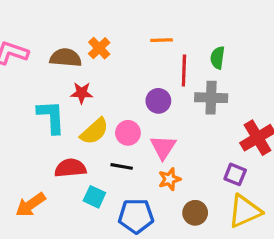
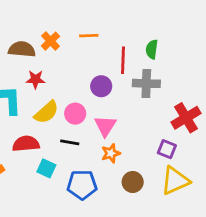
orange line: (162, 40) -> (89, 36), moved

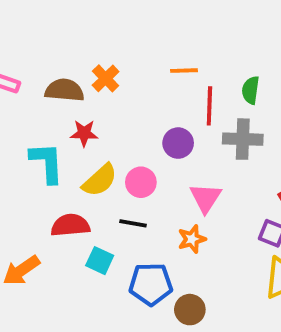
orange line: (89, 36) -> (184, 71), moved
pink triangle: (105, 126) -> (206, 198), moved
brown circle: (133, 182) -> (190, 310), moved

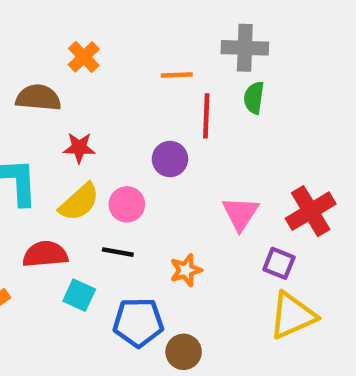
orange cross: (106, 78) -> (84, 57), moved
red star: (84, 133) -> (79, 148), moved
gray cross: (243, 139) -> (245, 48), moved
pink triangle: (206, 198) -> (240, 213), moved

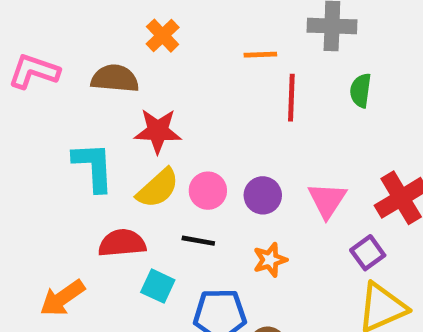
green semicircle: (254, 98) -> (361, 90), moved
red star: (79, 148) -> (158, 131), size x1.4
purple circle: (170, 159) -> (263, 195), moved
purple square: (279, 263) -> (368, 253), turned 32

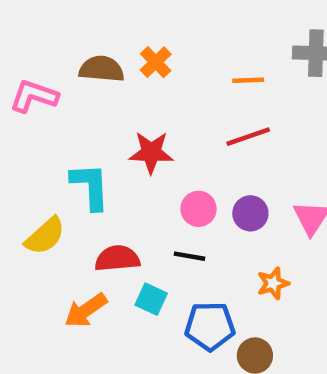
brown semicircle: (115, 78) -> (102, 69), moved
red line: (291, 98) -> (248, 137), moved, turned 69
yellow semicircle: (158, 188) -> (45, 236), moved
orange star: (270, 260) -> (273, 283), moved
orange arrow: (62, 298) -> (86, 310), moved

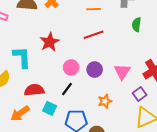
red star: (151, 152) -> (50, 42), turned -30
black line: (190, 256) -> (67, 89), turned -64

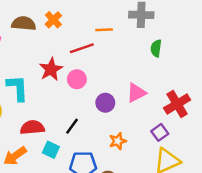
red line: (94, 35) -> (82, 48), moved
pink circle: (71, 67) -> (77, 79), moved
pink triangle: (122, 72) -> (136, 93), moved, turned 30

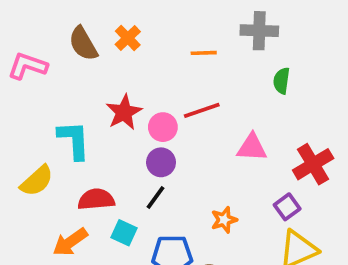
brown semicircle: (24, 24) -> (83, 44), turned -125
red line: (82, 48) -> (202, 110), moved
pink triangle: (136, 93) -> (252, 147), turned 30
purple circle: (105, 103) -> (161, 162), moved

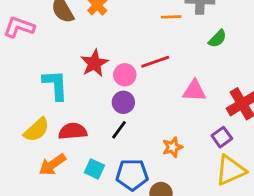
orange line: (204, 53) -> (171, 17), moved
green semicircle: (282, 81) -> (217, 39), turned -144
yellow semicircle: (37, 181) -> (36, 130), moved
cyan square: (124, 233) -> (94, 169), moved

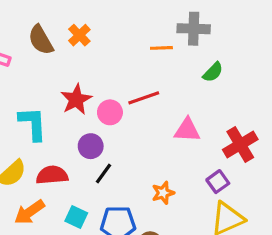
purple circle: (123, 102) -> (91, 146), moved

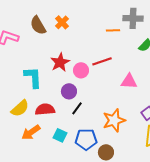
orange star: (163, 193) -> (114, 120), size x1.6

